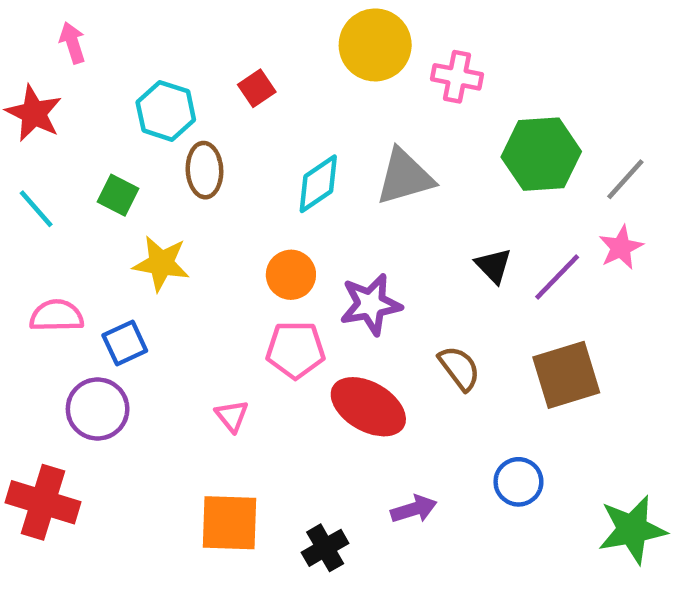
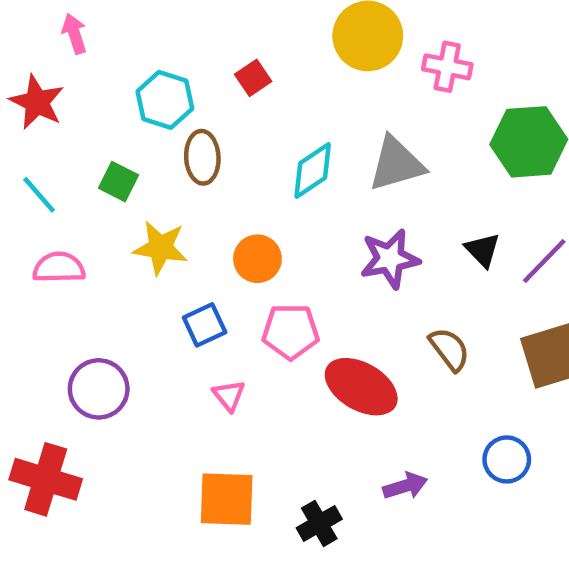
orange circle: (291, 275) -> (257, 259), moved
purple star: (371, 304) -> (390, 259), moved
pink semicircle: (57, 316) -> (59, 268), moved
blue square: (125, 343) -> (205, 325), moved

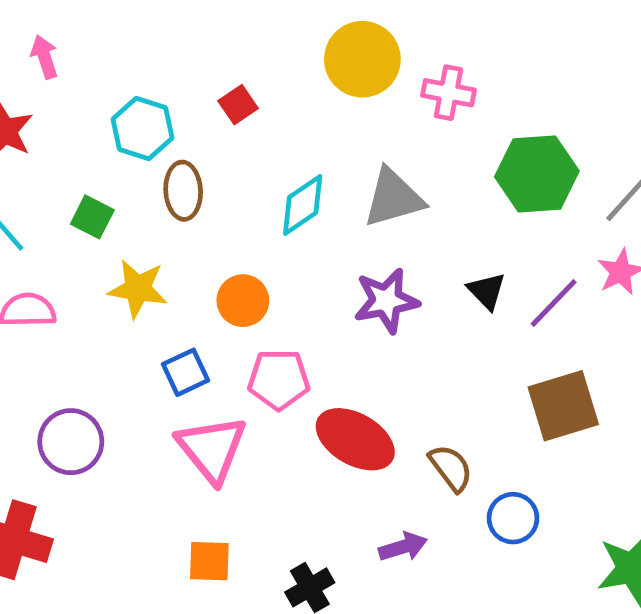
brown semicircle: (449, 349) -> (451, 468), moved
pink triangle: (229, 395) -> (212, 449), size x2.0
orange square: (227, 499) -> (209, 561), size x0.7

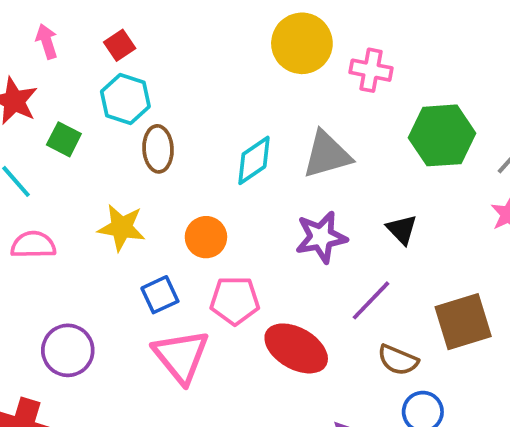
red square: (238, 105) -> (120, 45), moved
green square: (92, 217) -> (64, 139), moved
purple line: (554, 303) -> (371, 300), moved
brown semicircle: (451, 468) -> (398, 360), moved, turned 150

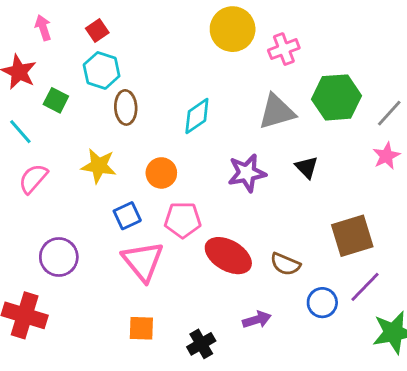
pink cross: (371, 70) -> (284, 49), turned -32
gray triangle: (327, 155) -> (277, 112), moved
pink semicircle: (33, 245) -> (33, 179), turned -48
purple line: (371, 300) -> (365, 287), moved
brown semicircle: (398, 360) -> (285, 264), moved

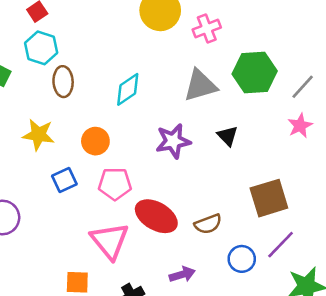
pink triangle: (143, 261) -> (110, 241), moved
brown semicircle: (285, 264) -> (208, 224), turned -44

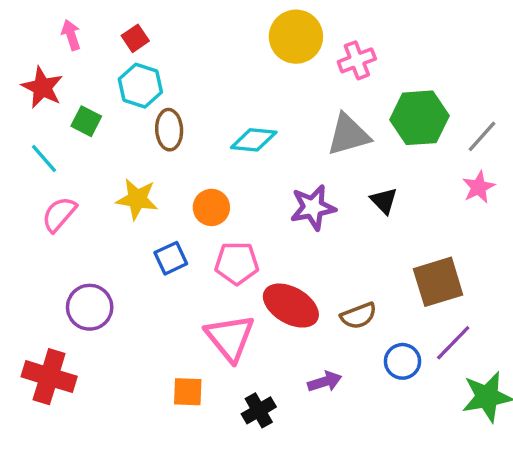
cyan diamond: (128, 89) -> (254, 140), turned 40

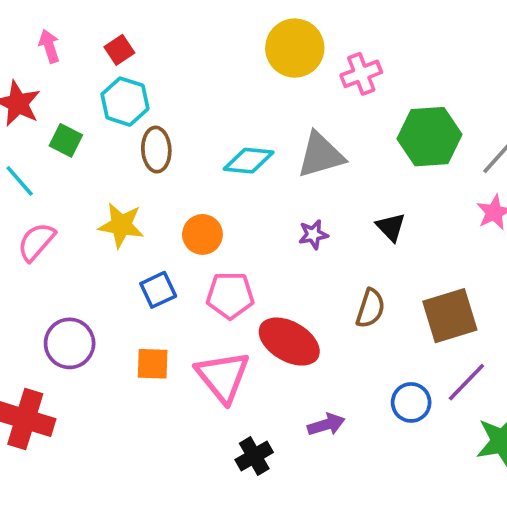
gray triangle: (348, 135) -> (321, 155), moved
purple star: (313, 207) -> (313, 234), size x0.6
brown semicircle: (359, 316) -> (370, 308), moved, turned -51
orange square: (188, 392) -> (153, 364), moved

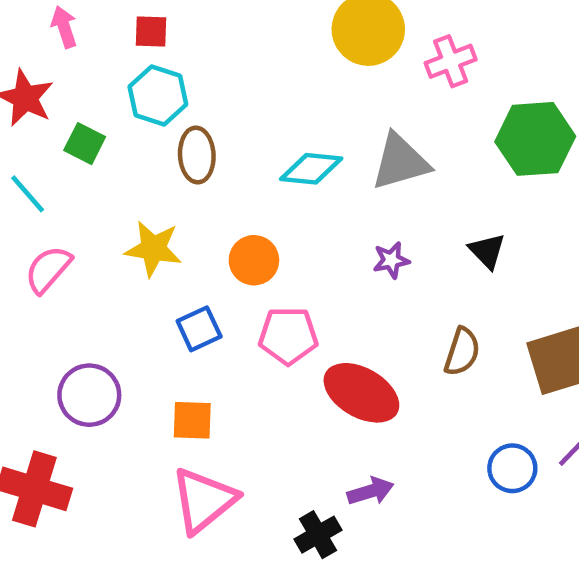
red square: (119, 50) -> (151, 32), turned 36
pink triangle: (223, 377) -> (204, 500), moved, turned 30
purple arrow: (326, 425) -> (371, 491), moved

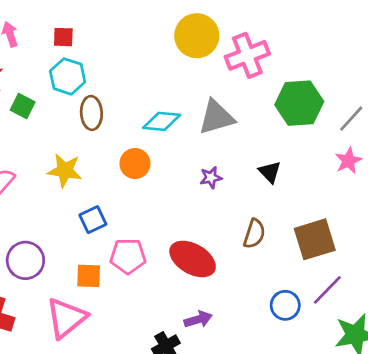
pink cross: (451, 61) -> (247, 55), size x1.4
orange circle: (254, 260) -> (135, 163), moved
pink pentagon: (288, 336) -> (128, 256), moved
pink triangle: (204, 500) -> (66, 318), moved

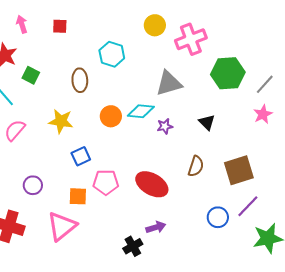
yellow circle: (197, 36) -> (155, 25), size x0.7
cyan hexagon: (68, 76) -> (112, 54), moved
cyan diamond: (162, 121) -> (141, 111), moved
purple circle: (25, 260) -> (33, 185), size x0.7

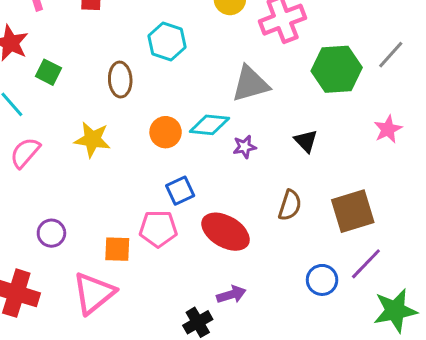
gray line: (265, 84) -> (391, 55), moved
blue square: (81, 156) -> (180, 191), moved

